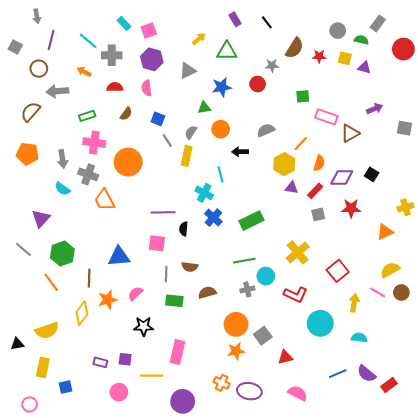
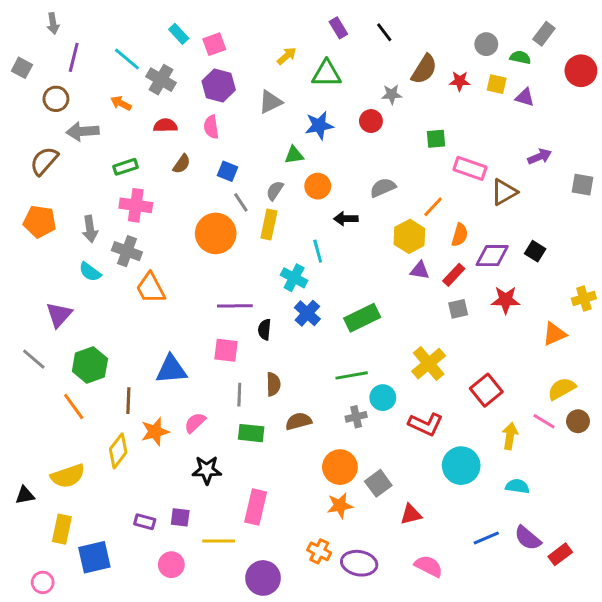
gray cross: (112, 55) -> (161, 80), turned 30
orange circle: (128, 162) -> (216, 233), moved
brown semicircle: (190, 267) -> (273, 384), turned -98
blue square: (66, 387) -> (94, 557), size x1.6

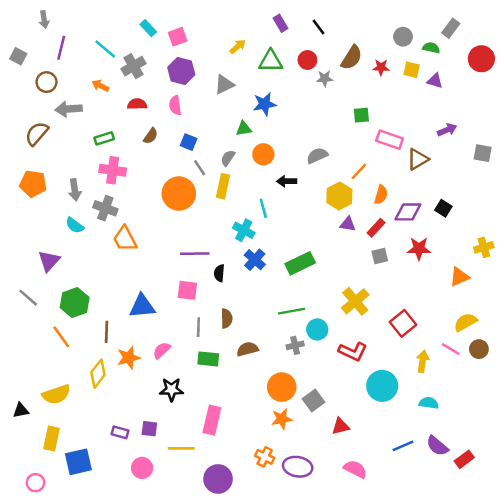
gray cross: (161, 80) -> (133, 66), turned 30
red circle: (371, 121) -> (307, 60), moved

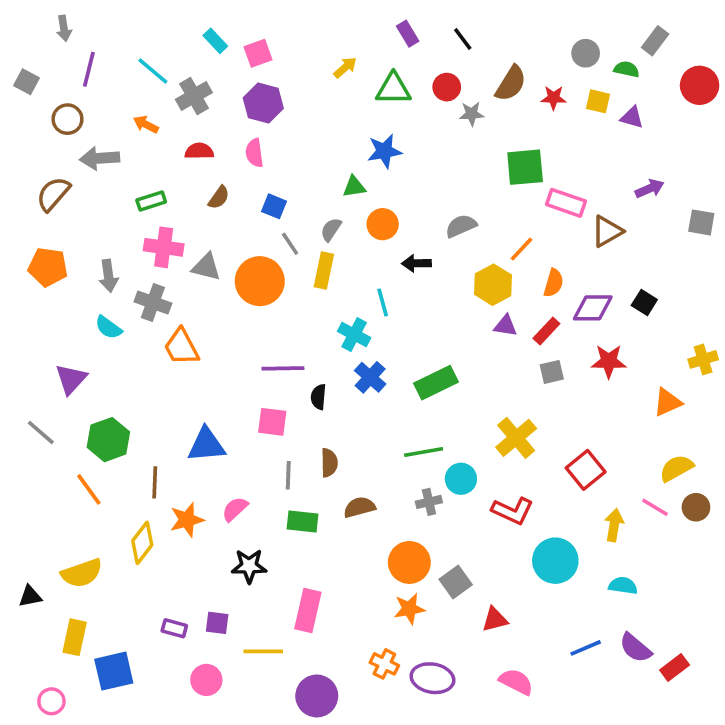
gray triangle: (224, 84) -> (206, 267), moved, turned 40
green square: (361, 115) -> (525, 167), size x1.6

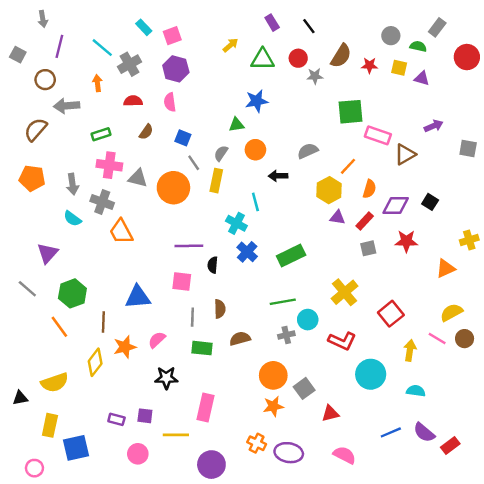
orange arrow: (146, 124) -> (97, 83), turned 56

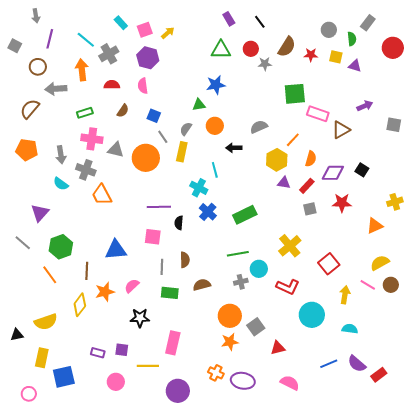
yellow arrow: (230, 45) -> (168, 33), moved
green semicircle: (418, 46) -> (352, 39), turned 72
orange arrow: (97, 83) -> (82, 70), size x1.5

